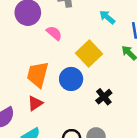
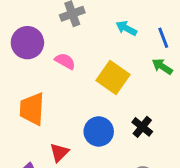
orange trapezoid: (38, 75) -> (32, 109), moved
blue circle: (71, 79) -> (99, 131), moved

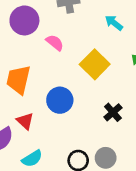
blue circle: (99, 131) -> (60, 100), moved
red triangle: (59, 152) -> (25, 121), moved, turned -42

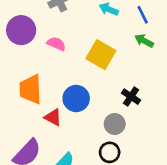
red triangle: (25, 121) -> (53, 117), moved
gray circle: (106, 158) -> (115, 124), moved

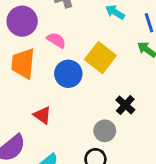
orange trapezoid: (31, 89) -> (23, 63), moved
blue circle: (76, 98) -> (68, 74), moved

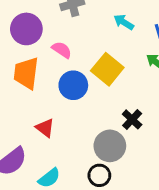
gray circle: (105, 131) -> (110, 146), size x1.4

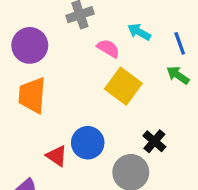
pink semicircle: (62, 50) -> (108, 48), moved
blue circle: (73, 85) -> (88, 143), moved

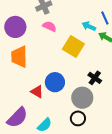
cyan arrow: (139, 32) -> (89, 26), moved
pink semicircle: (108, 48) -> (50, 26), moved

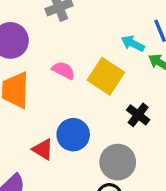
pink semicircle: (50, 26) -> (64, 70), moved
black cross: (95, 78) -> (138, 115), moved

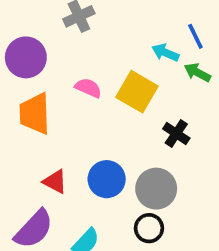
blue circle: (73, 135) -> (107, 179), moved
red triangle: (43, 149) -> (55, 182), moved

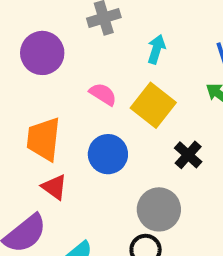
cyan arrow: (165, 53) -> (156, 49), moved, turned 76
orange trapezoid: (35, 114) -> (44, 139), moved
blue circle: (107, 179) -> (108, 154), moved

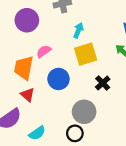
cyan arrow: (156, 49) -> (78, 30), moved
pink semicircle: (103, 94) -> (44, 51), moved, turned -72
yellow square: (153, 105) -> (86, 54), turned 30

